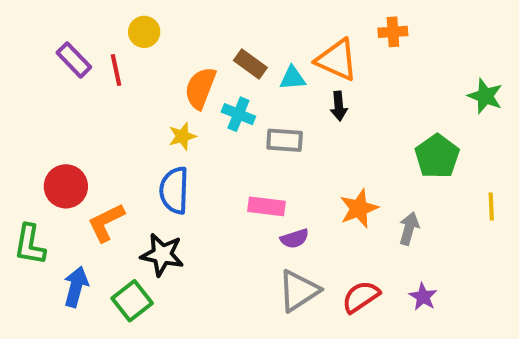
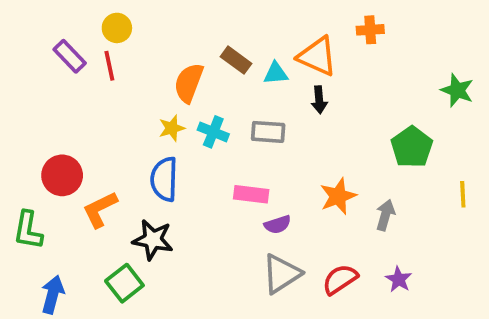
yellow circle: (144, 32) -> (117, 28), moved
cyan cross: (238, 114) -> (213, 132), moved
blue arrow: (76, 287) -> (53, 294), moved

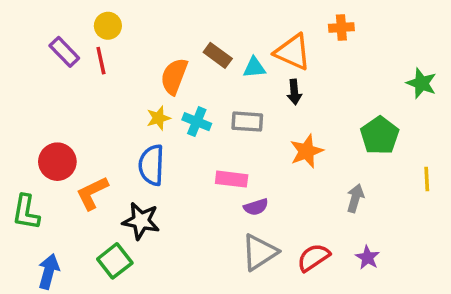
orange star: (338, 196) -> (307, 151), moved

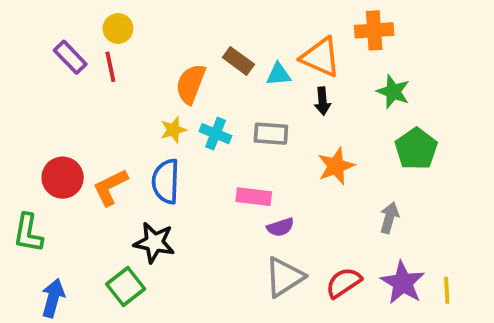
orange cross: (341, 28) -> (374, 30), size x1.4
green star: (421, 83) -> (393, 92), moved
yellow line: (427, 179) -> (447, 290), moved
orange L-shape: (92, 193) -> (110, 187), moved
purple star: (367, 257) -> (403, 283), size x1.6

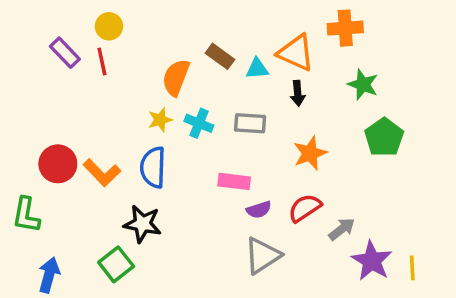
orange L-shape: (110, 187) -> (102, 173), turned -108
gray arrow: (389, 218) -> (342, 229), moved, turned 36
red semicircle: (344, 283) -> (305, 208), moved

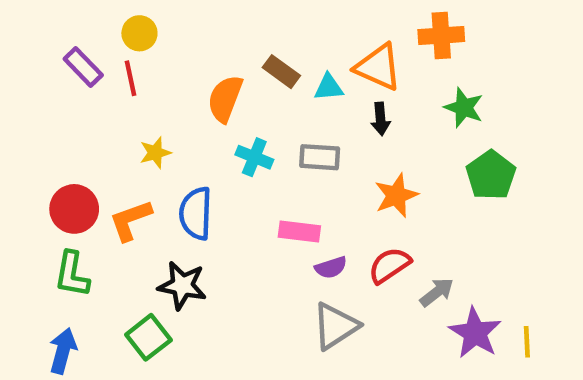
yellow star: (160, 120) -> (155, 153), moved
orange L-shape: (102, 173) -> (130, 220), turned 114
green L-shape: (26, 215) -> (72, 274), moved

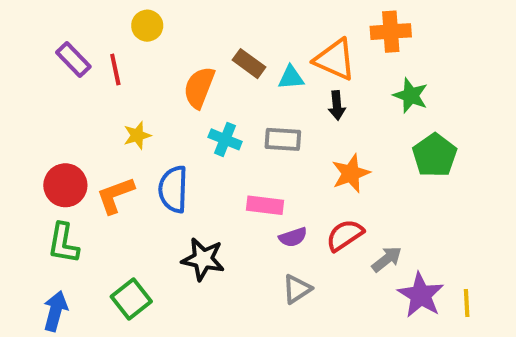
yellow circle: (139, 33) -> (147, 26), moved
black star: (182, 286) -> (203, 259), moved
gray triangle: (335, 326) -> (297, 289), size x0.7

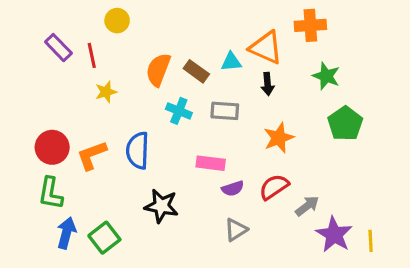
brown rectangle: (249, 64) -> (196, 71), moved
yellow star: (137, 135) -> (106, 92), moved
blue arrow: (55, 311) -> (66, 233), moved

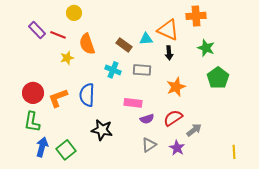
red line: (92, 55) -> (58, 35), turned -56
orange semicircle: (158, 70) -> (87, 44), moved, turned -40
purple star: (334, 234) -> (177, 148), moved, size x0.7

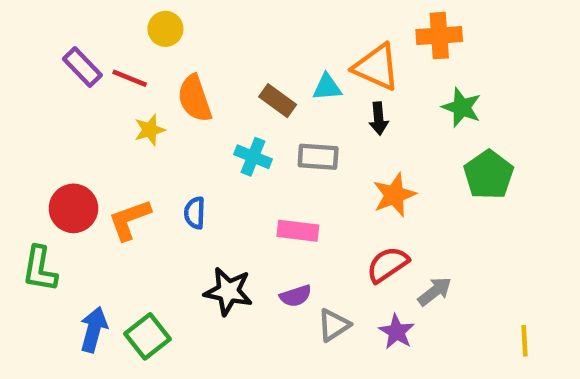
blue semicircle: (87, 95) -> (195, 213), size x0.6
purple semicircle: (147, 119) -> (296, 296), moved
green L-shape: (32, 122) -> (40, 269), moved

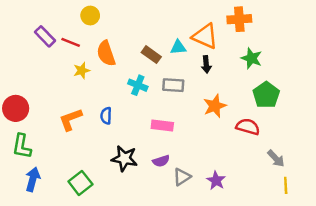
red circle: (73, 208) -> (16, 108), moved
red semicircle: (388, 264) -> (248, 127), moved, turned 50
gray arrow: (435, 291) -> (276, 158), moved, turned 84
blue arrow: (94, 330) -> (33, 179), moved

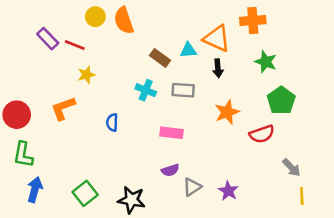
orange semicircle: (106, 53) -> (124, 21), moved
orange L-shape: (71, 119) -> (63, 108), moved
red semicircle: (248, 127) -> (262, 134), turned 145
black star: (124, 158) -> (132, 200), moved

